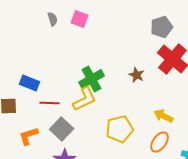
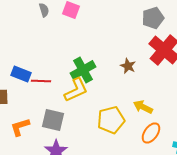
red line: (50, 103) -> (41, 81), moved
yellow arrow: (164, 116) -> (143, 107), moved
gray square: (62, 129) -> (53, 120), turned -30

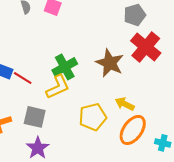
brown star: (128, 66) -> (110, 63), size x1.8
red line: (41, 81) -> (23, 78), turned 30
orange ellipse: (151, 133) -> (133, 130), size x1.4

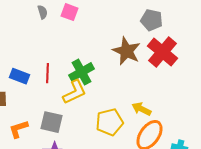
gray pentagon: (135, 15) -> (152, 20), turned 30
brown star: (110, 63) -> (127, 51), moved
red line: (23, 78) -> (48, 73), moved, turned 60

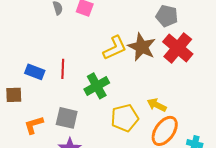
green cross: (82, 72) -> (97, 86), moved
yellow L-shape: (75, 92) -> (115, 48), moved

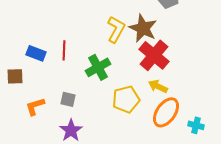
yellow L-shape: (115, 48) -> (116, 29), turned -36
red cross: (178, 48) -> (154, 55), moved
gray square: (67, 118) -> (68, 99), size x0.7

